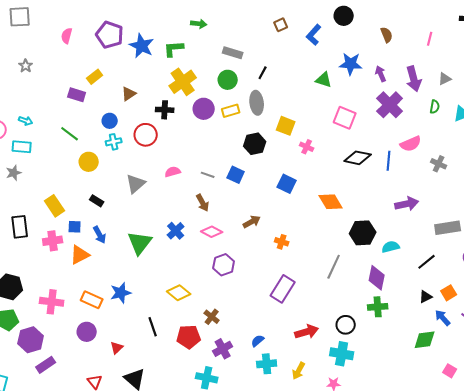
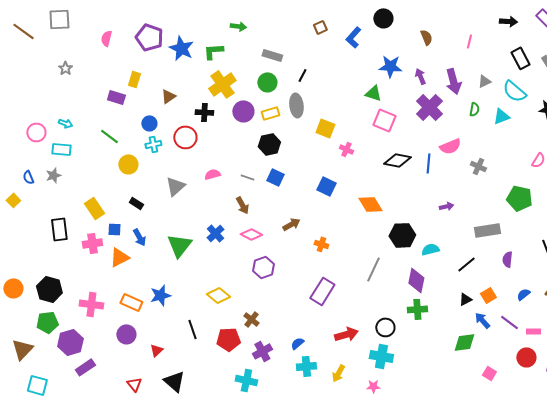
yellow rectangle: (95, 77) -> (134, 79), turned -35
green triangle: (324, 80) -> (373, 93), moved
black hexagon: (255, 144) -> (269, 144), moved
purple arrow: (407, 204) -> (446, 206), size x0.6

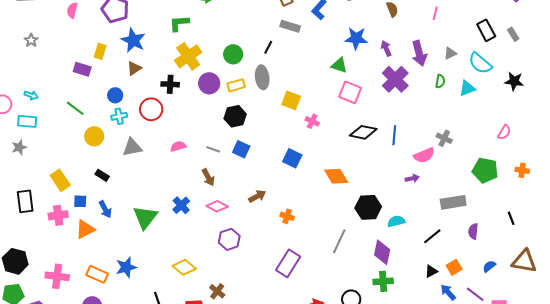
blue star: (181, 48) -> (133, 40), moved
gray rectangle: (272, 55) -> (290, 26), moved
pink semicircle: (450, 146) -> (424, 155), moved
gray triangle: (175, 186) -> (132, 147), moved, turned 30

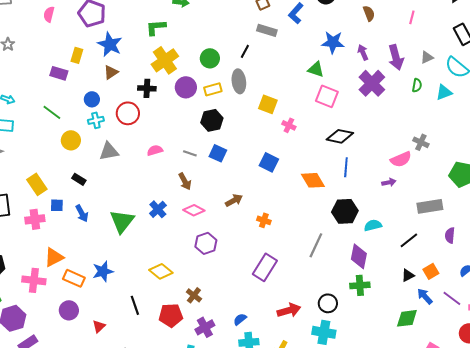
blue line: (394, 135) -> (346, 167), moved
orange triangle: (85, 229) -> (54, 257), moved

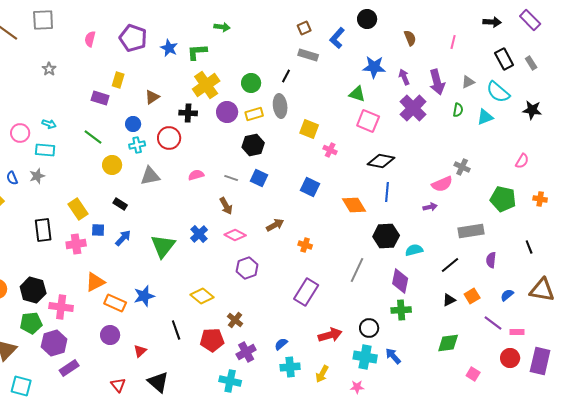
blue star: (110, 44) -> (169, 48), moved, size x0.7
blue arrow: (82, 213) -> (123, 238), turned -108
pink cross: (34, 280) -> (61, 307), moved
blue arrow: (425, 296) -> (393, 356), moved

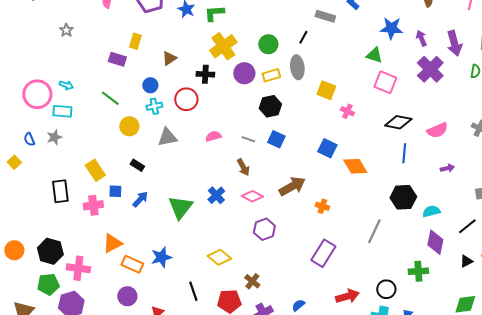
pink circle: (20, 133) -> (37, 94), size x1.5
pink semicircle: (442, 184) -> (437, 130), moved
orange diamond: (354, 205) -> (355, 166), moved
brown arrow: (275, 225) -> (292, 186), size x1.5
purple diamond: (400, 281) -> (435, 242), moved

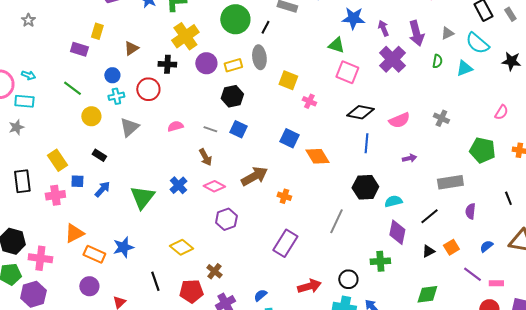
green circle: (268, 44) -> (235, 19), moved, size x1.5
gray triangle: (167, 137) -> (129, 127), turned -30

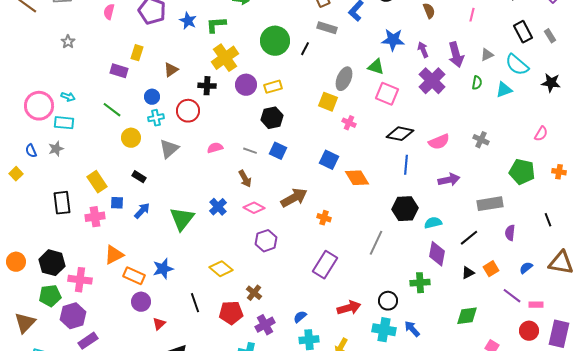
gray ellipse: (259, 57) -> (344, 79), moved, turned 30
purple arrow: (409, 158) -> (449, 180), size x1.5
purple circle: (89, 286) -> (141, 302), moved

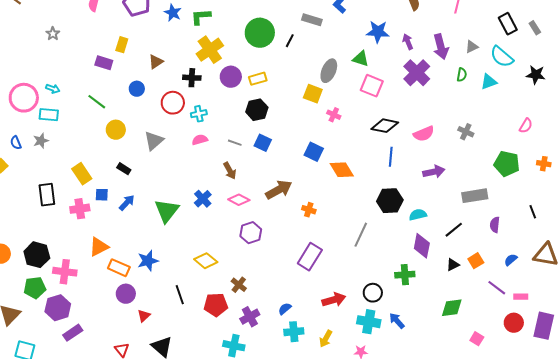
cyan cross: (156, 118) -> (199, 114), moved

